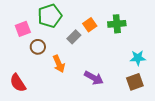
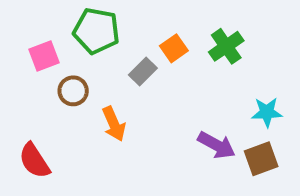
green pentagon: (50, 16) -> (96, 31), turned 30
green cross: (117, 24) -> (226, 46), turned -30
purple arrow: (94, 78) -> (217, 145), moved

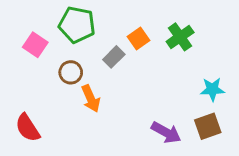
pink square: (44, 56) -> (35, 45), turned -35
brown circle: (73, 91) -> (71, 72), moved
purple arrow: (217, 145) -> (166, 132), moved

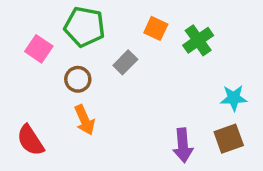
orange square: (138, 38) -> (156, 28), moved, turned -30
orange arrow: (91, 99) -> (85, 120), moved
purple arrow: (166, 132) -> (183, 145), turned 56

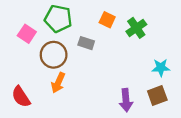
gray rectangle: (125, 62) -> (86, 43), turned 63
brown circle: (78, 79) -> (54, 55), size x1.5
orange arrow: (85, 120) -> (58, 83), turned 48

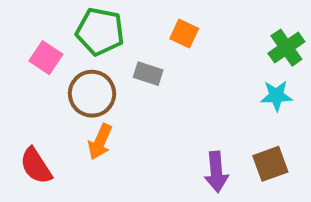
green cross: (136, 28) -> (286, 48), moved
cyan star: (161, 68) -> (276, 96), moved

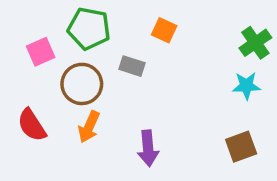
pink square: (46, 58) -> (41, 52), turned 32
red semicircle: (36, 166) -> (32, 125), moved
purple arrow: (216, 172) -> (148, 148), moved

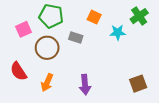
green cross: (255, 43) -> (139, 16), moved
cyan star: (246, 86) -> (118, 32), moved
orange arrow: (89, 127) -> (47, 83), moved

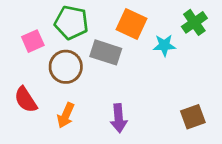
orange square: (94, 17) -> (131, 24), size x1.5
gray rectangle: (76, 38) -> (106, 52), size x1.5

